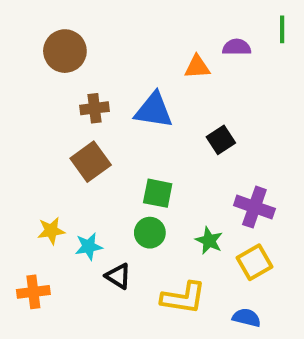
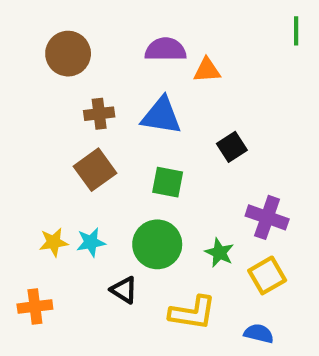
purple semicircle: (237, 47) -> (166, 49), moved, size x1.4
green square: (158, 193) -> (168, 182), moved
green circle: (150, 233) -> (157, 244), size x1.5
cyan star: (89, 246) -> (91, 242), moved

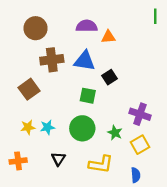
brown cross: (99, 114) -> (52, 60), size x1.5
black square: (232, 147) -> (110, 77), moved
brown square: (95, 170) -> (29, 89), moved
black triangle: (124, 290) -> (58, 159), moved, turned 32
blue semicircle: (259, 333) -> (136, 175), turned 72

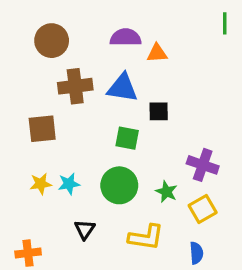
black square: (110, 77) -> (159, 111), turned 32
brown square: (29, 89) -> (42, 129), turned 30
orange cross: (18, 161) -> (28, 253), moved

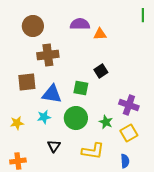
blue triangle: (122, 88) -> (52, 94), moved
black square: (159, 111) -> (101, 71), turned -32
yellow star: (41, 184) -> (17, 123), moved

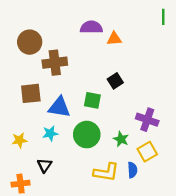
brown circle: (33, 26) -> (30, 42), moved
black triangle: (54, 146) -> (45, 165), moved
blue semicircle: (125, 161) -> (132, 170), moved

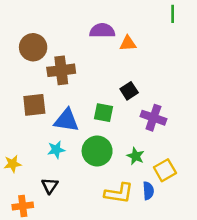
green line: (163, 17) -> (173, 14), moved
purple cross: (147, 120) -> (153, 118), moved
yellow star: (19, 140) -> (13, 164), moved

